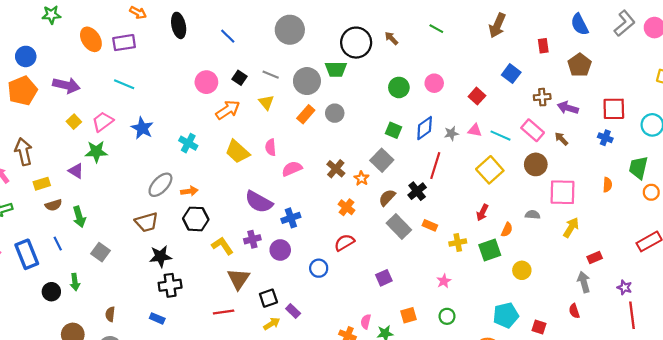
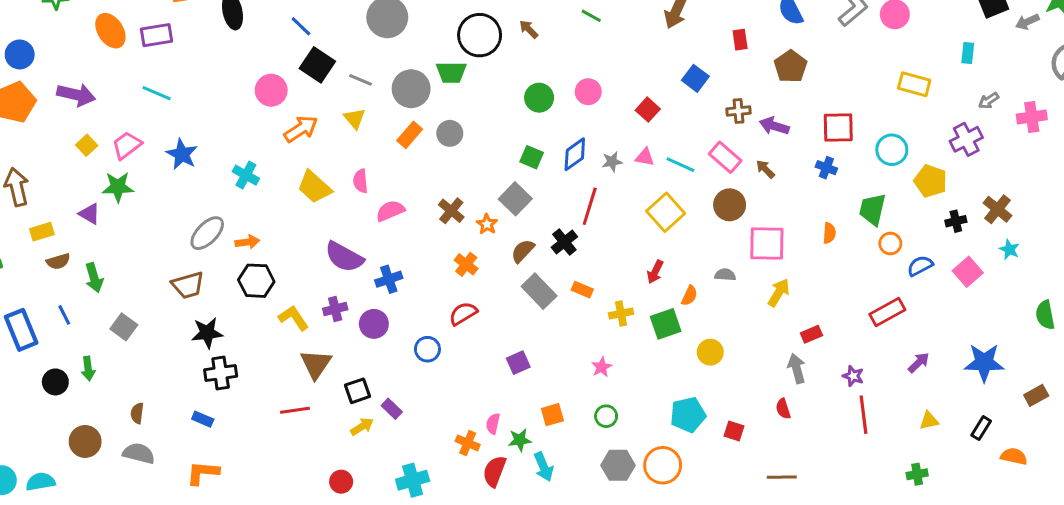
black square: (240, 78) -> (317, 65), moved, size x1.6

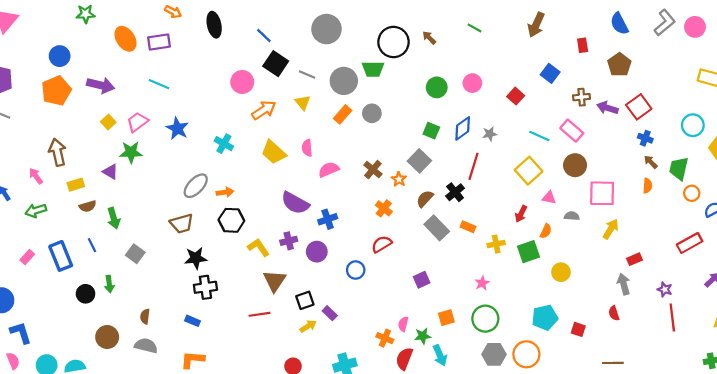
red square: (838, 127) -> (639, 107), moved, turned -35
pink triangle: (645, 157) -> (549, 198), moved
brown arrow: (765, 169) -> (651, 162), moved
green circle: (606, 416) -> (485, 319), size x1.6

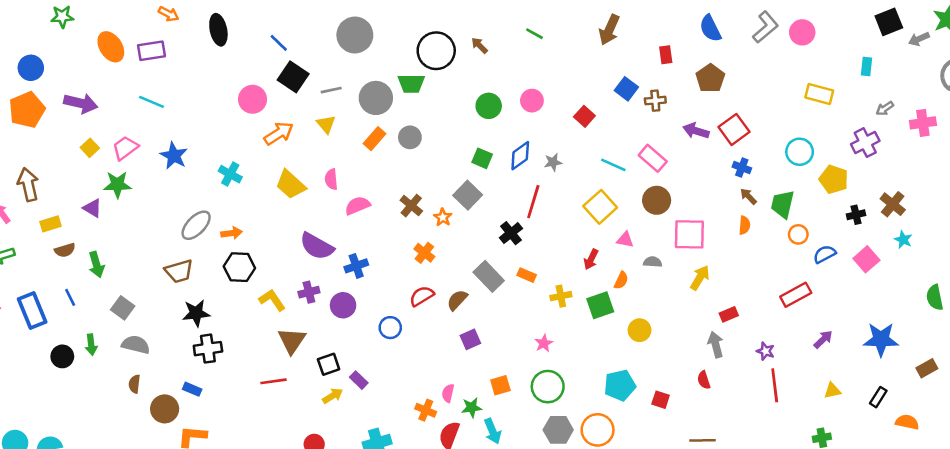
gray line: (307, 74) -> (331, 90), turned -35
brown cross: (582, 97) -> (655, 101), moved
brown semicircle: (425, 199) -> (457, 300), moved
brown circle: (107, 337) -> (165, 409), moved
gray semicircle: (146, 346) -> (136, 345), moved

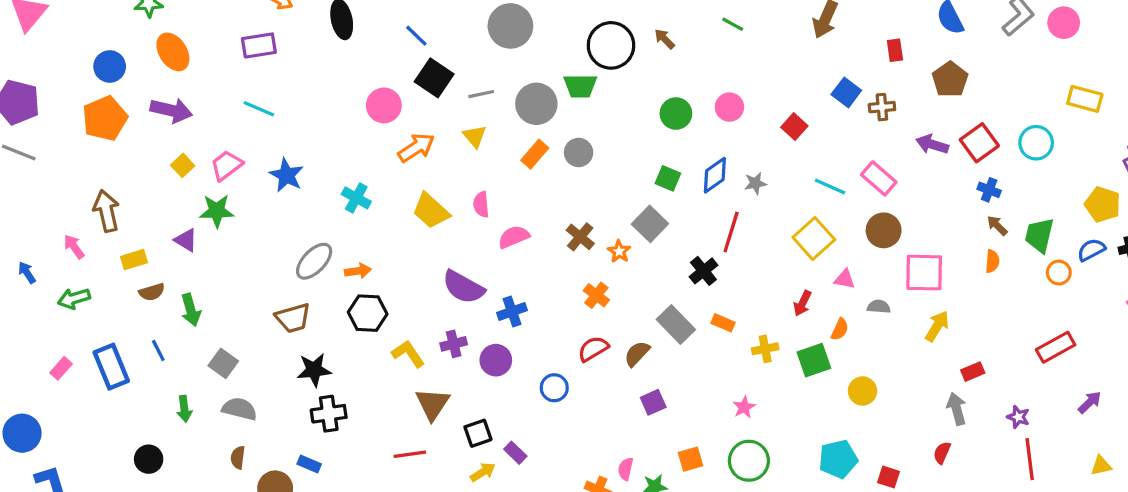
orange ellipse: (111, 47) -> (173, 52), moved
cyan circle: (800, 152) -> (1036, 143), moved
blue semicircle: (825, 254) -> (1091, 250), moved
black circle: (62, 356) -> (149, 459), moved
red semicircle: (704, 380) -> (942, 453), turned 42

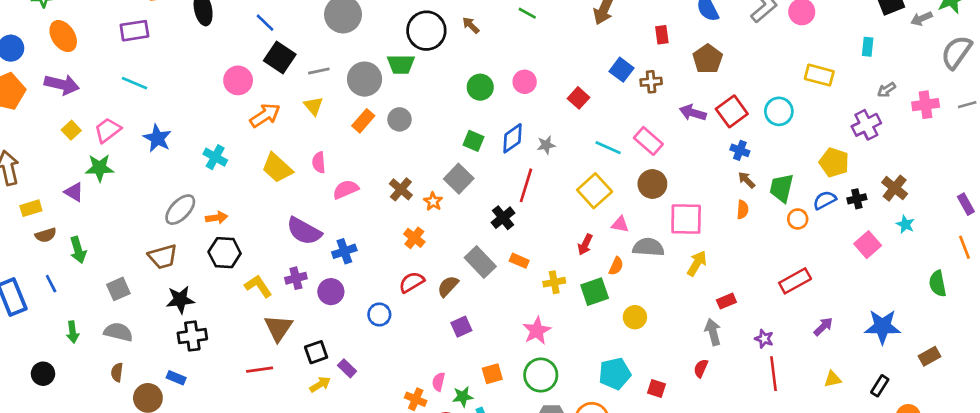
gray semicircle: (879, 307) -> (648, 247), size x1.6
gray square: (223, 363) -> (118, 289), moved, turned 30
pink star: (744, 407) -> (537, 331), size x1.5

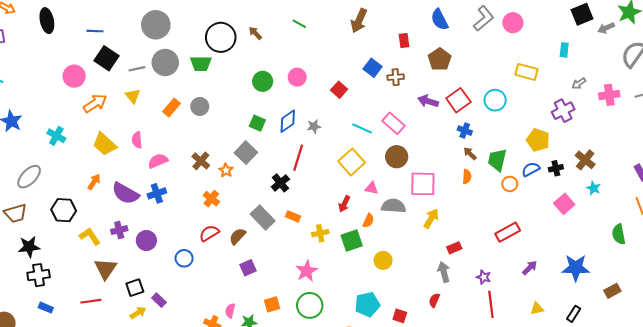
blue line: (265, 23) -> (95, 31), turned -42
gray circle: (365, 79) -> (165, 62), moved
orange arrow: (217, 218) -> (94, 182), moved, turned -49
blue cross: (344, 251) -> (157, 193), moved
blue rectangle: (176, 378) -> (46, 308), moved

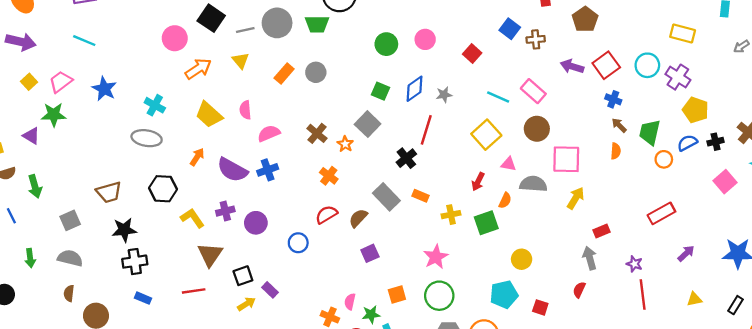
purple cross: (563, 111) -> (678, 77), moved, turned -30
gray ellipse: (29, 177) -> (147, 138), moved, turned 55
yellow circle: (383, 260) -> (522, 259), moved

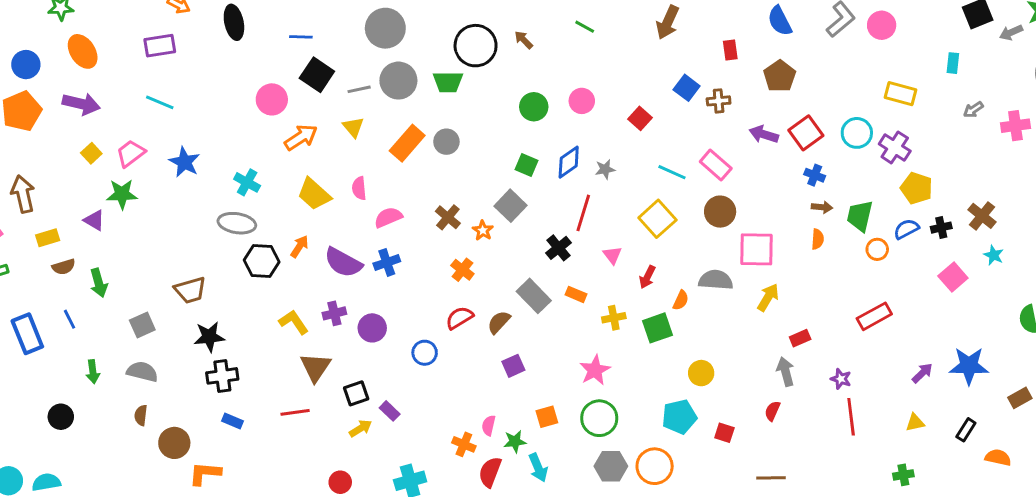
orange rectangle: (284, 73) -> (407, 143), size x1.4
brown arrow: (619, 125) -> (822, 207), turned 140
pink triangle: (509, 164) -> (612, 255), moved, turned 42
black hexagon: (163, 189) -> (262, 261), moved
purple arrow: (686, 253) -> (922, 373), moved

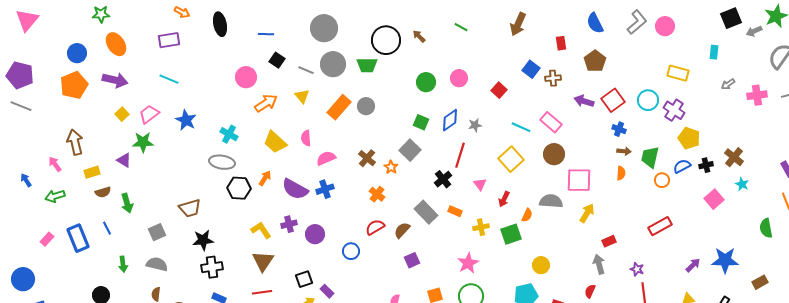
black square: (317, 75) -> (277, 60), size x0.7
gray line: (359, 89) -> (306, 70), turned 35
brown triangle: (315, 367) -> (263, 261), moved

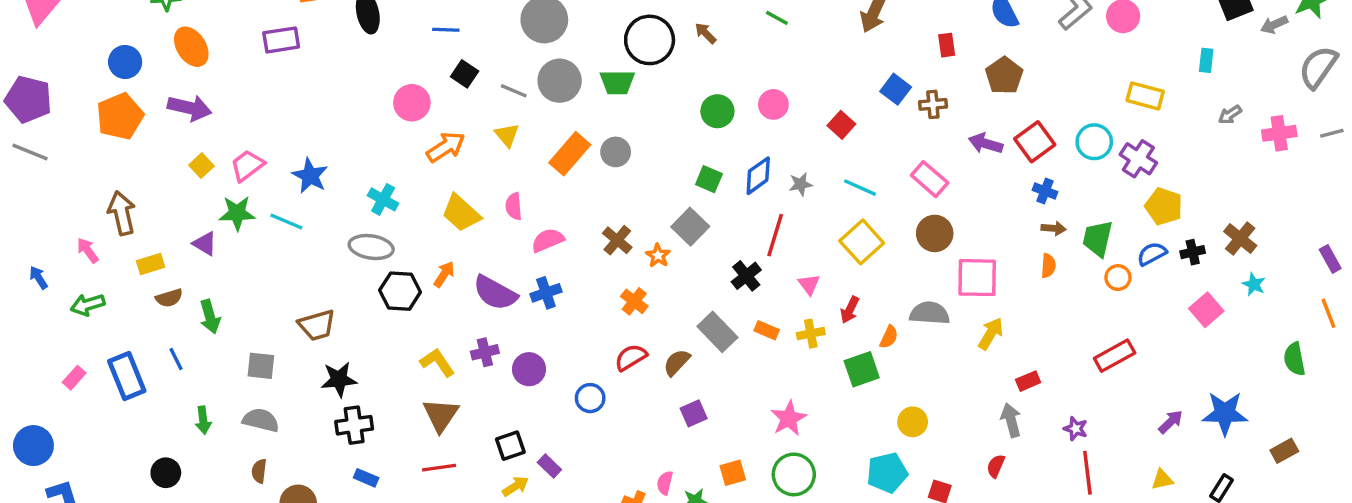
cyan line: (169, 79) -> (286, 222), moved
cyan line: (521, 127) -> (860, 188), moved
yellow cross: (481, 227) -> (811, 334), moved
gray square: (157, 232) -> (261, 366), turned 30

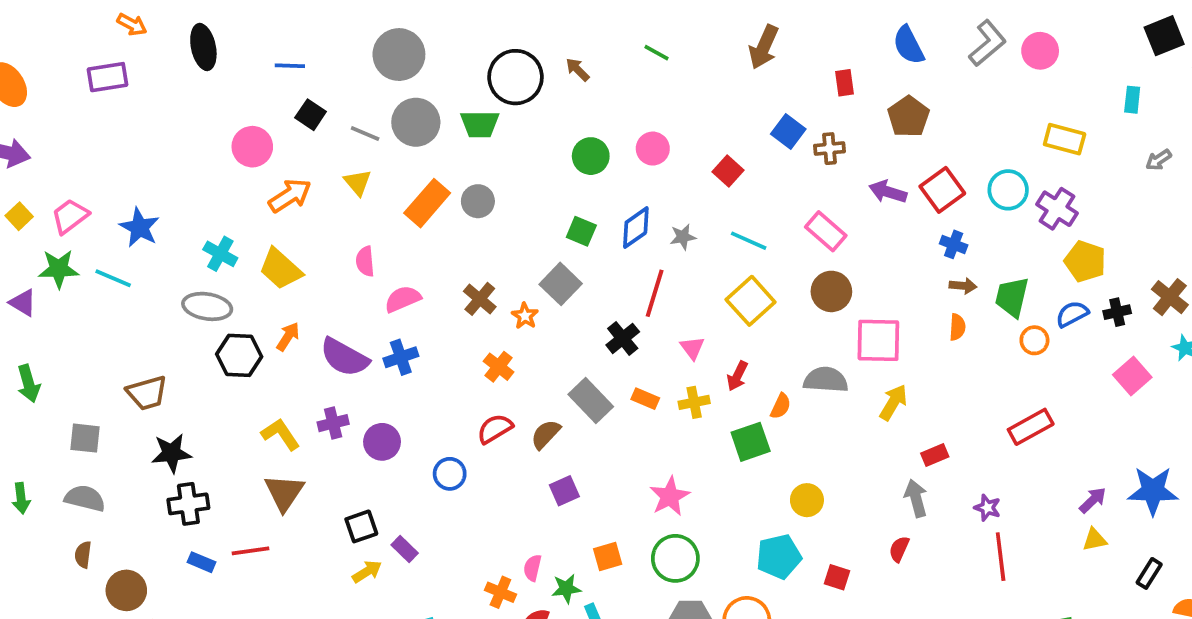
yellow trapezoid: (461, 213) -> (280, 269), moved
red line: (439, 468) -> (250, 551), moved
yellow triangle: (1162, 480) -> (1095, 540), moved

